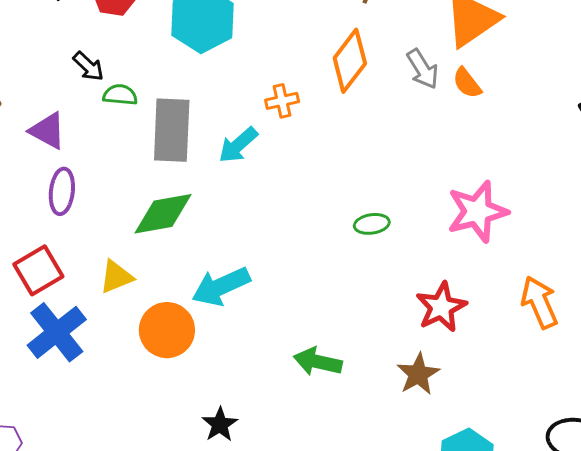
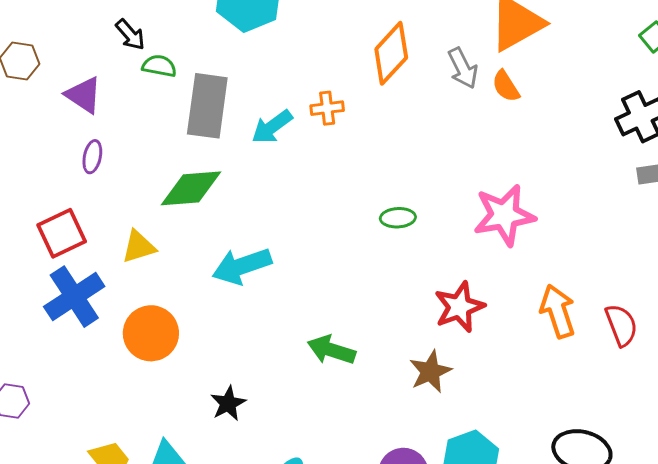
orange cross: (282, 101) -> (327, 108), moved
purple ellipse: (62, 191) -> (92, 157), size x0.7
orange circle: (167, 330) -> (151, 333), moved

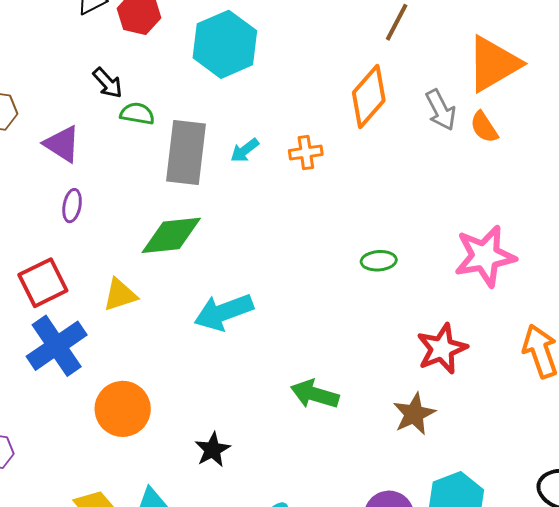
cyan arrow: (272, 127) -> (245, 150), moved, size x0.7
orange circle: (151, 333) -> (123, 409), moved

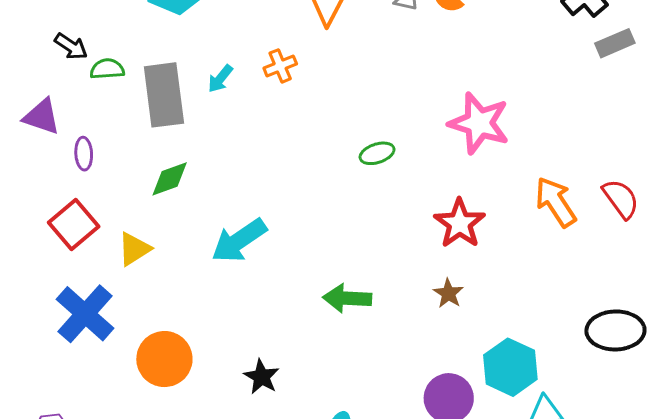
purple ellipse: (72, 206) -> (84, 154), moved
green diamond: (171, 235) -> (170, 179), size x0.7
pink star: (485, 256) -> (479, 123), turned -30
red square: (43, 283) -> (74, 224), moved
brown star: (414, 414) -> (448, 293), size x0.7

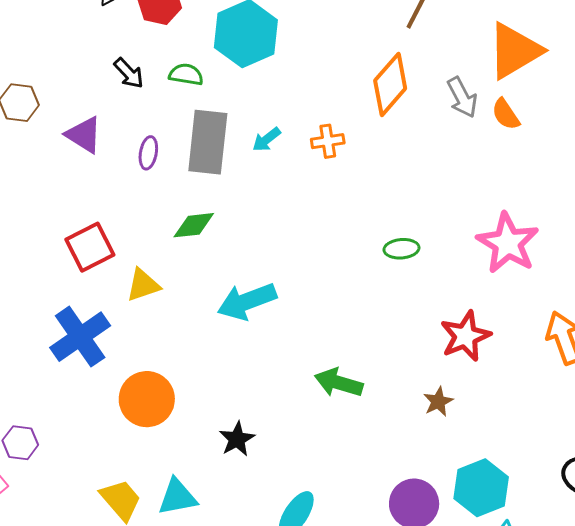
green semicircle: (107, 69) -> (186, 74), moved
purple ellipse: (84, 154) -> (148, 153), moved

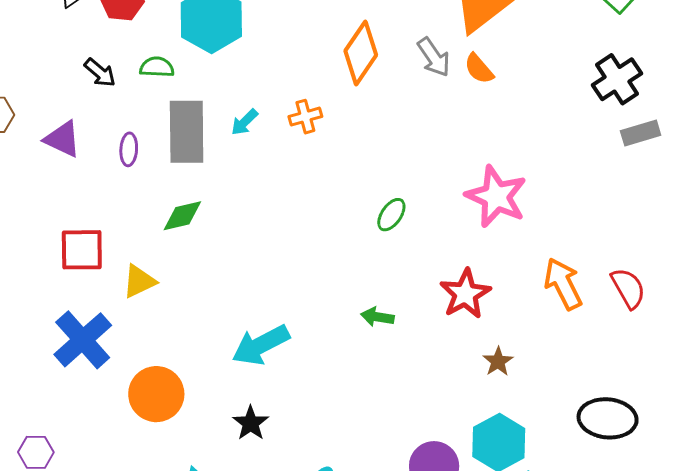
red square: (90, 247) -> (82, 250), turned 33
green ellipse: (401, 249) -> (391, 215), turned -44
cyan arrow: (247, 301) -> (261, 345), moved
green arrow: (339, 383) -> (377, 317), moved, size x0.7
brown star: (438, 402) -> (498, 362), moved

